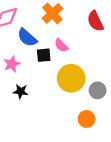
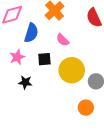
blue semicircle: (27, 38) -> (31, 33), turned -114
black square: (44, 55) -> (44, 59), moved

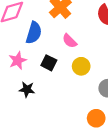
black square: (44, 59) -> (49, 63), turned 32
yellow circle: (72, 70) -> (81, 66), moved, size x0.6

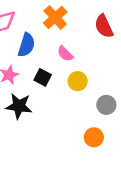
black star: (27, 89) -> (19, 106), size x1.5

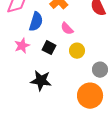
black star: (19, 106) -> (41, 81), moved
orange circle: (94, 137) -> (90, 96), size x1.6

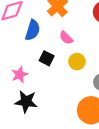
pink star: (22, 46) -> (20, 75), moved
black star: (41, 81) -> (26, 102), moved

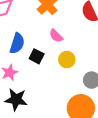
blue semicircle: (33, 30) -> (17, 43), moved

